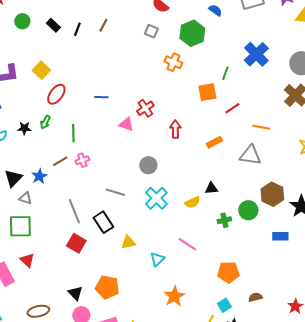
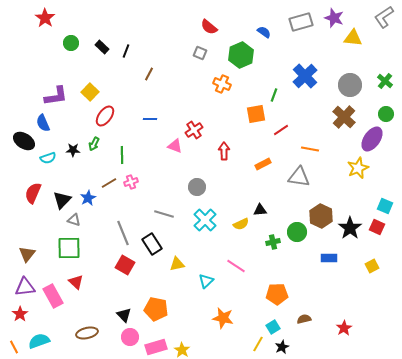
brown line: (103, 25) -> (149, 74), moved
orange star: (174, 296) -> (223, 318), turned -30

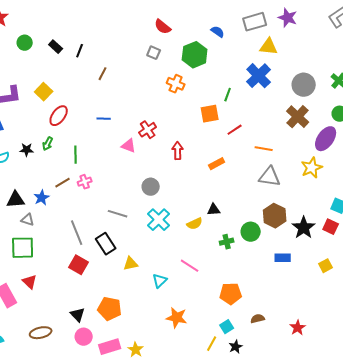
yellow triangle: (353, 38) -> (269, 47), moved
gray triangle: (299, 177) -> (270, 177), moved
black triangle: (62, 200) -> (16, 200), turned 42

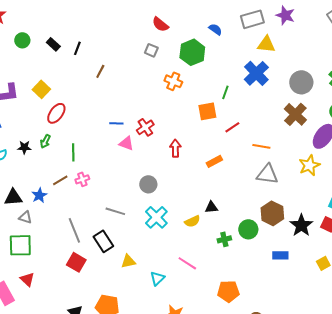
blue line: (104, 119) -> (116, 123), moved

